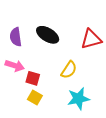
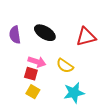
pink arrow: (15, 66) -> (37, 62), moved
yellow semicircle: (69, 70) -> (65, 66), turned 90

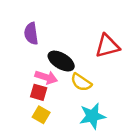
black ellipse: (45, 33) -> (61, 61), moved
purple semicircle: (15, 35) -> (31, 34), moved

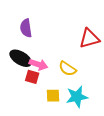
black ellipse: (61, 61) -> (21, 58), moved
yellow square: (41, 115) -> (53, 96), moved, turned -32

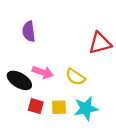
black ellipse: (21, 58) -> (19, 80), moved
red square: (32, 77) -> (36, 106), moved

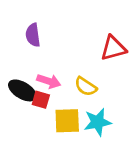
red square: (36, 106) -> (41, 100), moved
yellow square: (59, 107) -> (67, 121), size x1.5

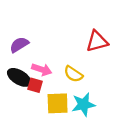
purple semicircle: (33, 35) -> (19, 45), moved, turned 66

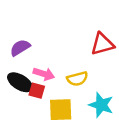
yellow semicircle: (73, 74) -> (77, 79), turned -48
cyan star: (83, 104) -> (101, 105), moved, turned 30

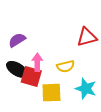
pink arrow: (44, 74) -> (37, 62), turned -108
red square: (37, 91) -> (31, 76), size x1.5

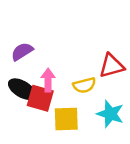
red triangle: (87, 37) -> (112, 66), moved

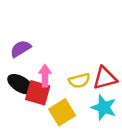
red triangle: (112, 66) -> (105, 78), moved
yellow square: (66, 119) -> (62, 112), turned -30

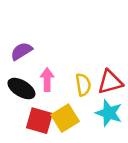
yellow semicircle: (79, 81) -> (83, 85), turned -85
red square: (38, 93) -> (39, 121), moved

